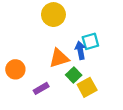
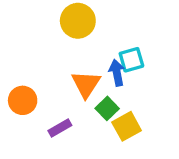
orange triangle: (59, 58) -> (86, 84), turned -40

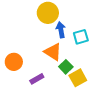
blue arrow: (117, 73) -> (61, 30), moved
orange triangle: (86, 84) -> (53, 52), turned -30

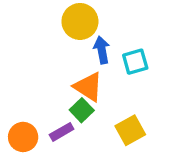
orange circle: (14, 62) -> (23, 137), moved
green square: (66, 67) -> (82, 110), moved

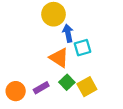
cyan square: (135, 62) -> (82, 48), moved
green square: (82, 110) -> (67, 82), moved

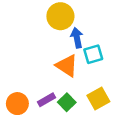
green square: (67, 82) -> (67, 102), moved

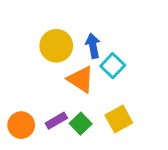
yellow circle: (60, 16) -> (56, 46), moved
cyan square: (93, 54) -> (113, 66), turned -30

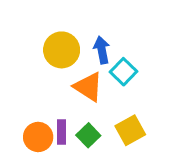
purple rectangle: (56, 121) -> (62, 132), turned -60
orange circle: (21, 125) -> (38, 137), moved

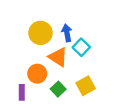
purple rectangle: (62, 132) -> (22, 92), moved
orange circle: (38, 137) -> (37, 74), moved

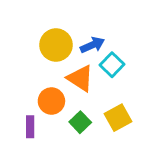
blue arrow: (67, 33) -> (92, 45), turned 77

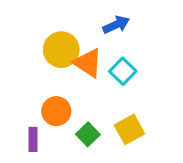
blue arrow: (92, 45) -> (116, 25), moved
orange triangle: (80, 78) -> (88, 63), moved

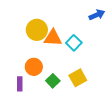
blue arrow: (116, 25) -> (97, 15), moved
orange triangle: (88, 63) -> (53, 38), turned -30

